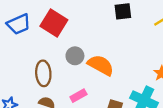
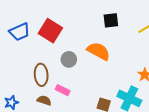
orange semicircle: (101, 65) -> (99, 51), moved
pink rectangle: (78, 96) -> (63, 90), moved, turned 56

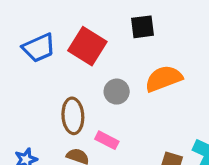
black square: (111, 20) -> (143, 27), moved
orange semicircle: (99, 51) -> (164, 79), turned -50

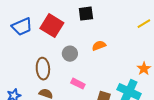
orange semicircle: (164, 79) -> (99, 46), size x0.6
pink rectangle: (107, 140) -> (78, 84), moved

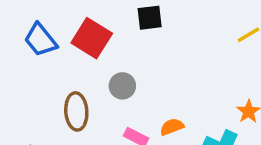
blue trapezoid: (22, 27) -> (41, 40), turned 75
orange semicircle: (99, 46) -> (172, 127), moved

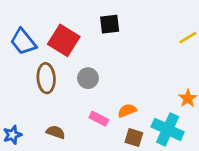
brown ellipse: (76, 111) -> (46, 78), moved

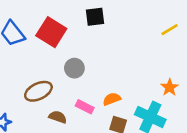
brown ellipse: (46, 78) -> (38, 91), moved, turned 68
brown semicircle: (56, 132) -> (58, 117), moved

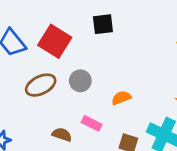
brown ellipse: (38, 91) -> (41, 85), moved
orange semicircle: (112, 99) -> (121, 98), moved

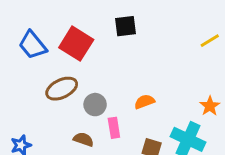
gray circle: (80, 81) -> (95, 105), moved
pink rectangle: (92, 123) -> (114, 128), turned 54

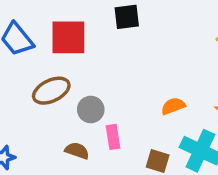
red square: (76, 44) -> (68, 37), turned -32
orange semicircle: (144, 102) -> (173, 106), moved

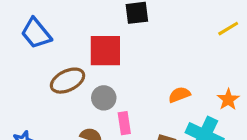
red square: (68, 37) -> (105, 51), moved

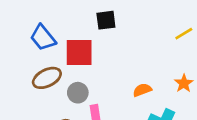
blue trapezoid: (36, 33) -> (43, 38), moved
orange star: (228, 99) -> (184, 83), moved

